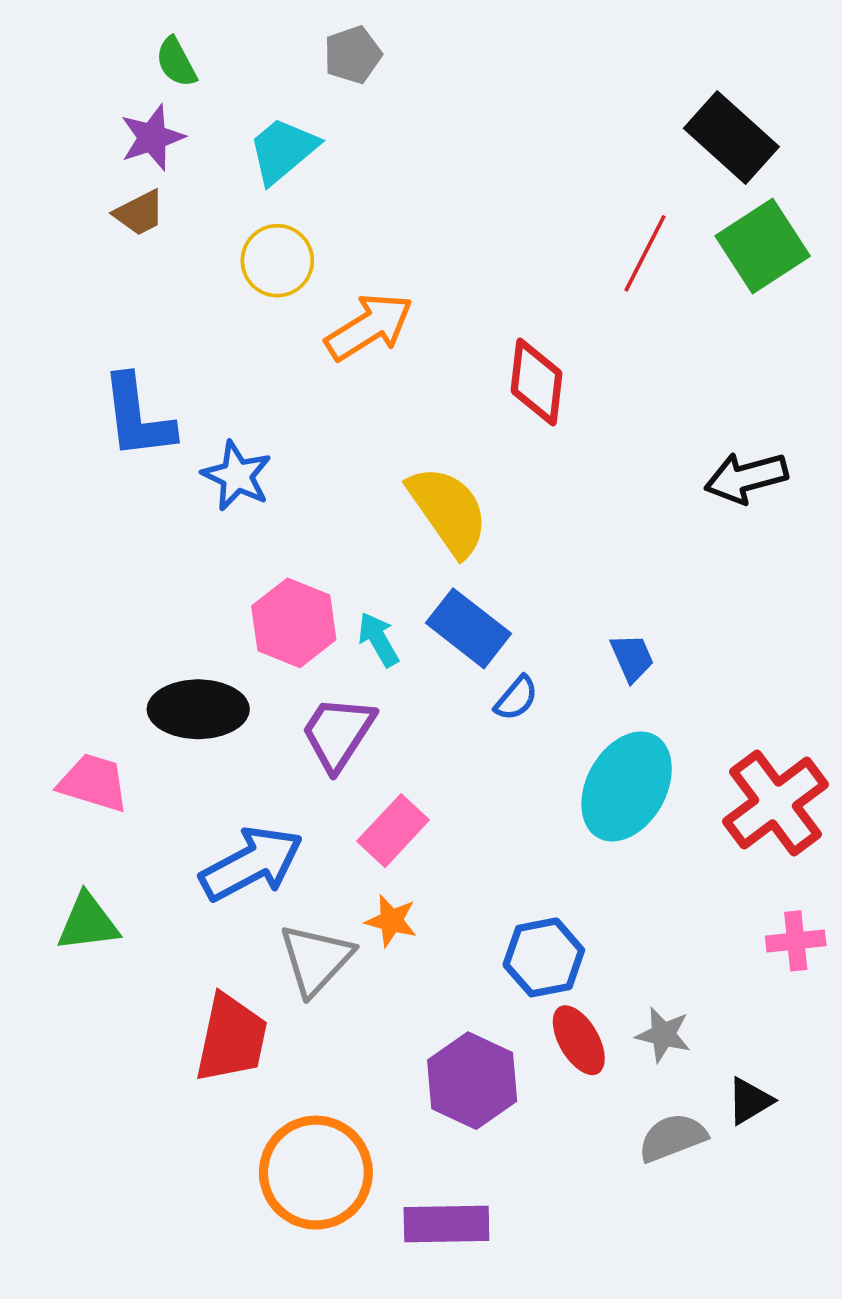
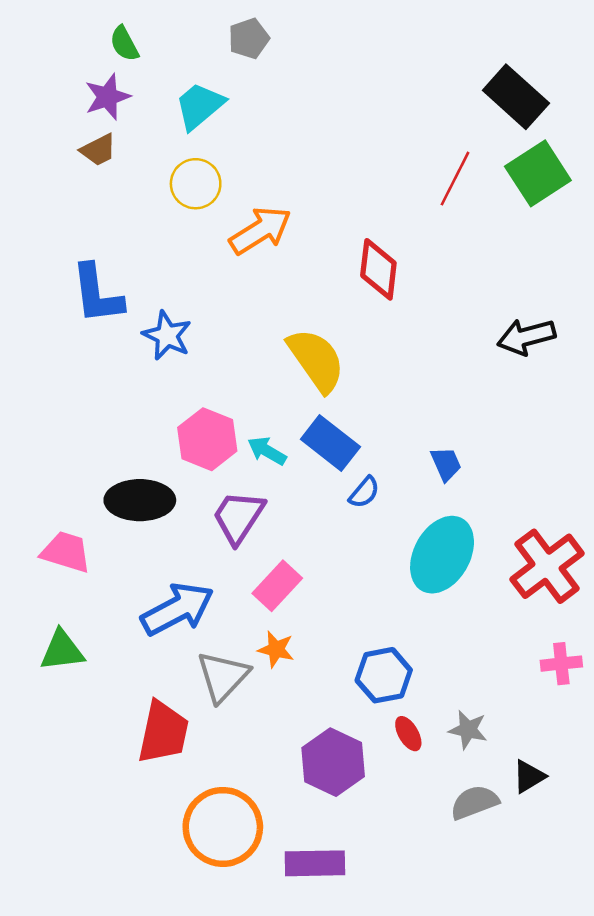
cyan arrow: (378, 639) -> (267, 451), turned -30
red ellipse: (579, 1040) -> (408, 734), size x0.7

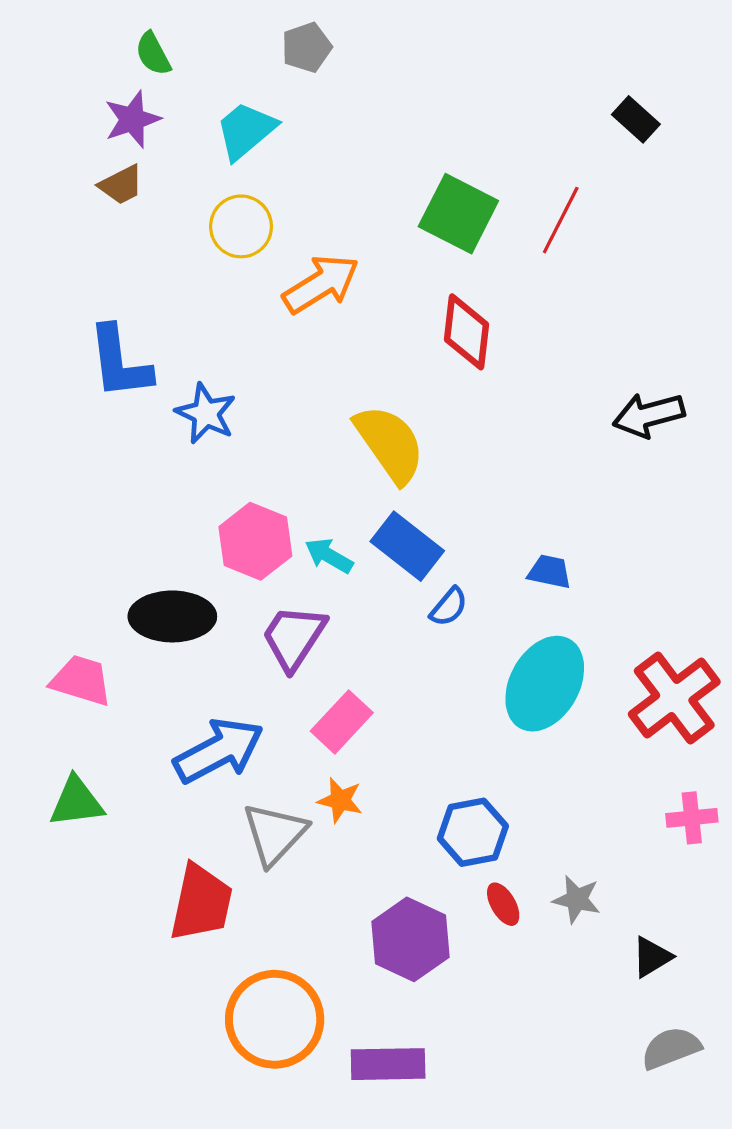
black rectangle: (516, 97) -> (636, 119), size x0.6
green square: (538, 173) -> (458, 214), moved, turned -30
blue trapezoid: (446, 464) -> (550, 572), turned -54
gray semicircle: (474, 802) -> (671, 1048), moved

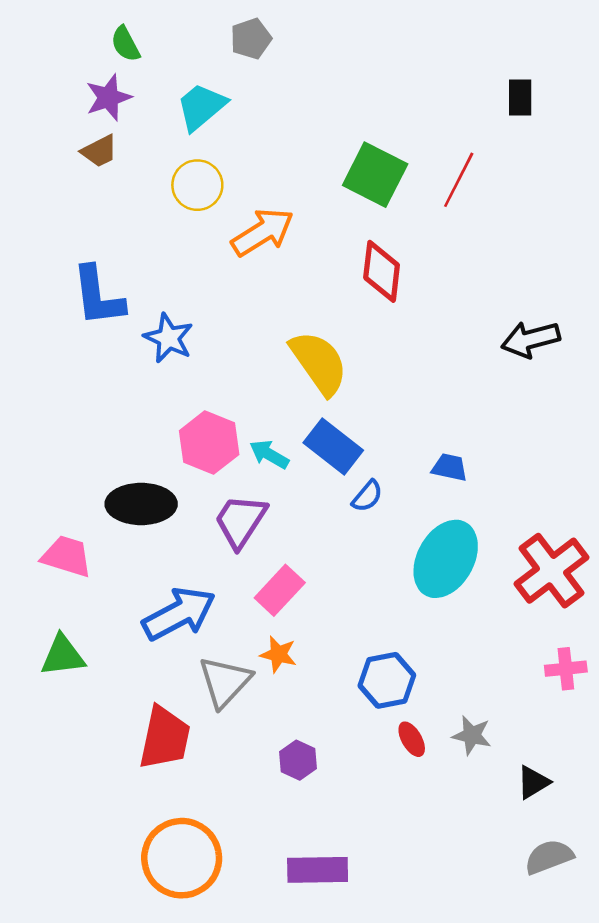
black rectangle: (636, 119) -> (520, 98), turned 48
purple hexagon: (410, 939) -> (298, 760), moved, size x0.6
orange circle: (275, 1019) -> (182, 858), moved

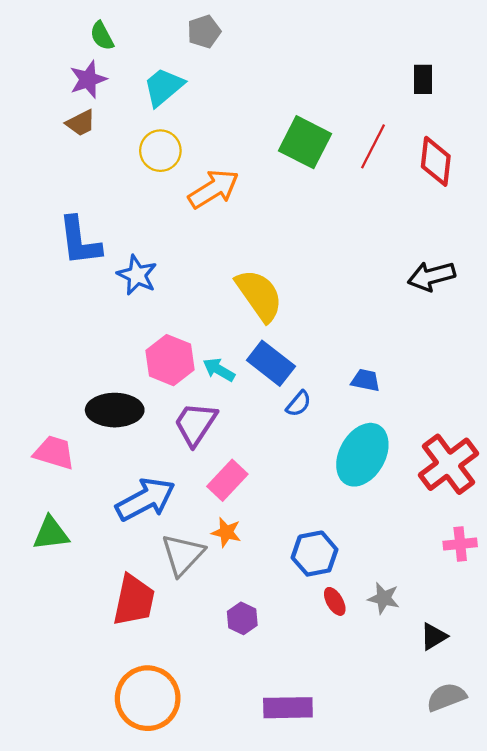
red diamond: (382, 271) -> (436, 161), moved
purple rectangle: (318, 870) -> (288, 708), moved

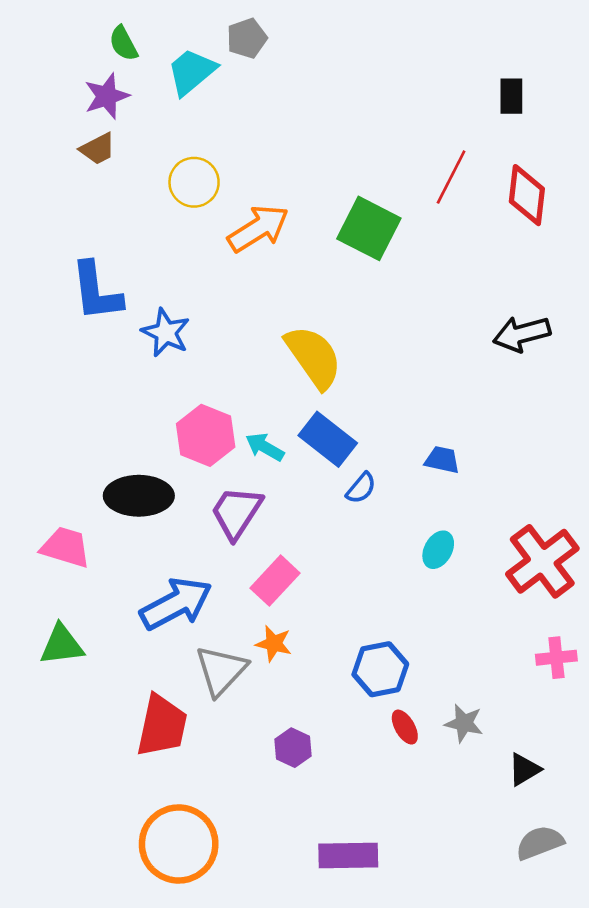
cyan trapezoid: (164, 87) -> (191, 72), moved
green square: (305, 142) -> (369, 228), moved
cyan ellipse: (362, 455) -> (438, 550), size x0.5

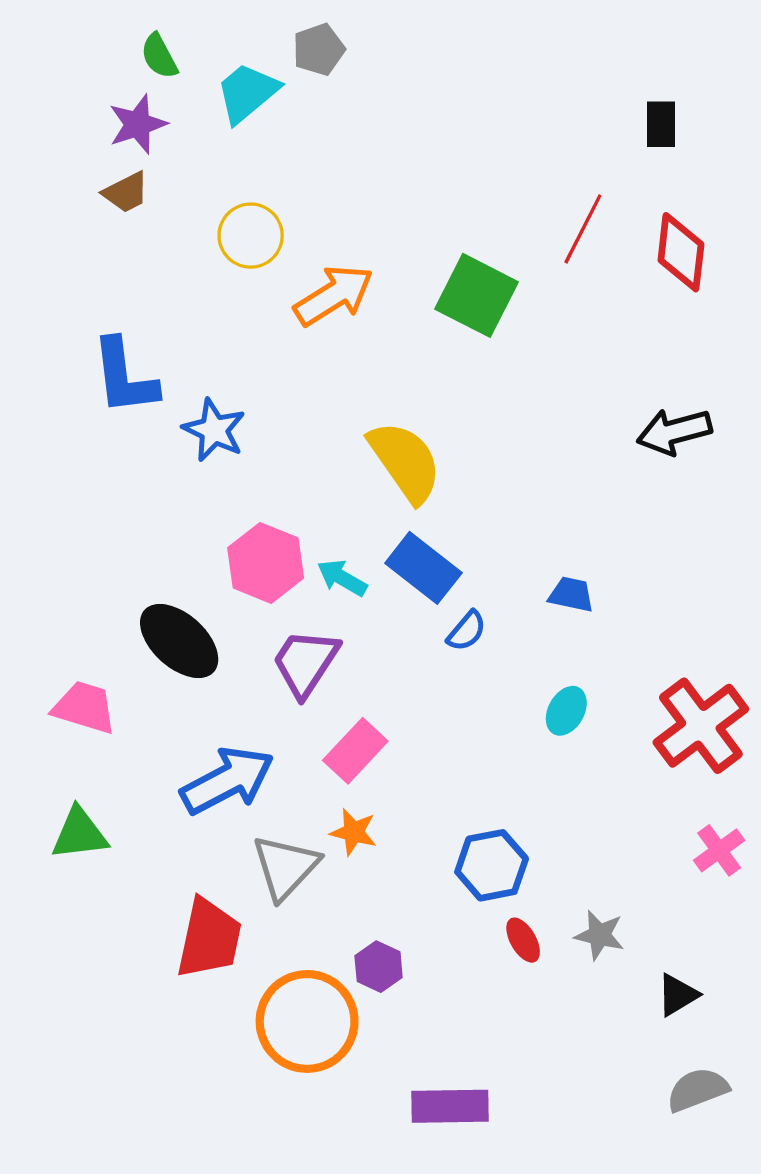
black ellipse: (139, 496) -> (179, 641), turned 42
pink cross: (556, 658) -> (719, 850), turned -30
orange circle: (179, 844) -> (307, 1021), moved

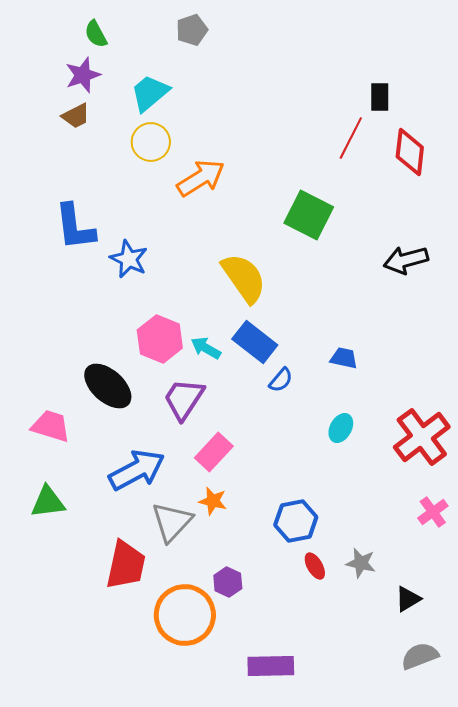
cyan trapezoid: (247, 93) -> (150, 93), moved
black rectangle: (661, 124) -> (380, 97), moved
green square: (477, 295) -> (309, 215), moved

